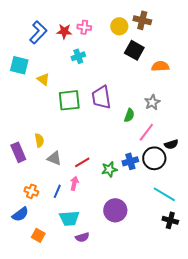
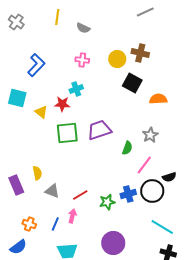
red star: (64, 31) -> (62, 104), moved
purple trapezoid: (101, 97) -> (99, 130), turned 80

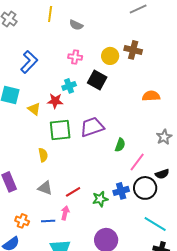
black square: (132, 83) -> (97, 80), moved
gray star: (150, 135) -> (164, 137), moved
yellow semicircle: (37, 173) -> (43, 155), moved
blue line: (55, 224) -> (48, 221), turned 64

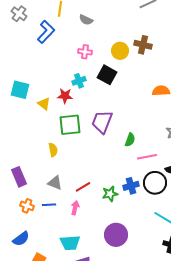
blue L-shape: (29, 62) -> (46, 32), moved
purple trapezoid: (92, 127) -> (102, 122), turned -50
pink line: (137, 162) -> (147, 157), turned 42
orange cross: (22, 221) -> (27, 206), moved
blue line: (48, 221) -> (49, 205), moved

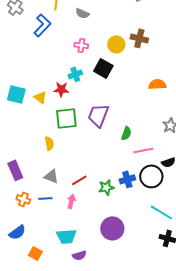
cyan square: (20, 90) -> (16, 94), moved

